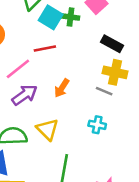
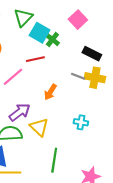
green cross: (71, 17) -> (52, 39), moved, turned 32
gray line: (104, 91) -> (78, 76), moved
purple arrow: (25, 95) -> (20, 112), moved

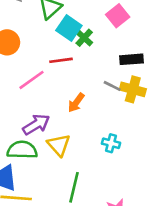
black rectangle: (92, 54) -> (131, 59), turned -36

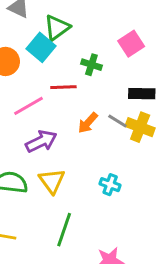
cyan square: (69, 28) -> (41, 47), moved
green cross: (84, 38) -> (91, 65), turned -30
orange arrow: (76, 103) -> (88, 123), moved
purple arrow: (36, 124) -> (41, 141), moved

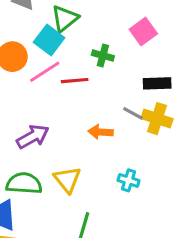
pink line: (29, 106) -> (45, 72), moved
orange arrow: (88, 123) -> (101, 132), moved, turned 55
purple arrow: (41, 141) -> (33, 137), moved

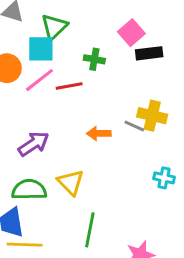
cyan square: (49, 40) -> (41, 49), turned -32
black rectangle: (157, 83) -> (149, 53), moved
gray line: (133, 113) -> (134, 126), moved
cyan cross: (129, 180) -> (164, 178), moved

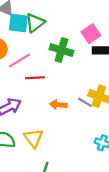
cyan square: (41, 49) -> (18, 23), moved
green cross: (94, 59) -> (61, 50), size x1.5
red line: (69, 86) -> (35, 78), moved

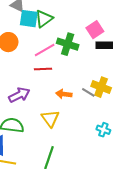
pink line: (19, 61) -> (45, 50), moved
yellow triangle: (33, 138) -> (50, 118), moved

